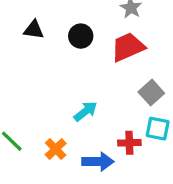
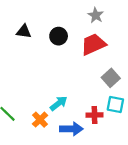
cyan arrow: (85, 111) -> (59, 103), moved

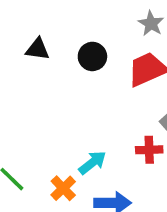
red cross: (94, 115) -> (149, 150), moved

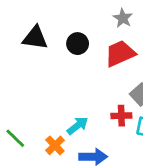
black triangle: (38, 49) -> (35, 38), size x1.4

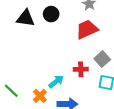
black circle: (78, 44) -> (51, 14), moved
red cross: (121, 116) -> (81, 69), moved

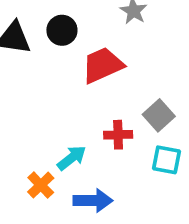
red trapezoid: (87, 29) -> (103, 65), moved

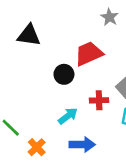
black circle: (62, 30) -> (64, 74), moved
orange cross: (41, 185) -> (37, 147), moved

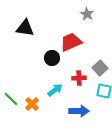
blue arrow: (82, 145) -> (79, 111), moved
orange cross: (37, 147) -> (32, 104), moved

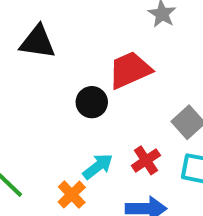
red cross: (79, 78) -> (146, 160), moved, turned -32
orange cross: (32, 104) -> (72, 195), moved

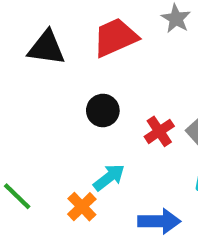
red trapezoid: (130, 70) -> (115, 37), moved
red cross: (146, 160) -> (159, 131), moved

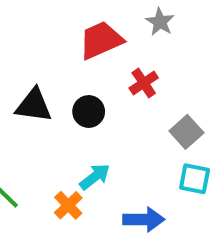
black triangle: (46, 48) -> (34, 105), moved
red cross: (159, 131) -> (144, 83), moved

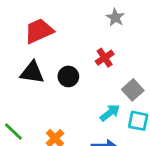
red trapezoid: (101, 40) -> (39, 31), moved
cyan arrow: (95, 177) -> (110, 113), moved

